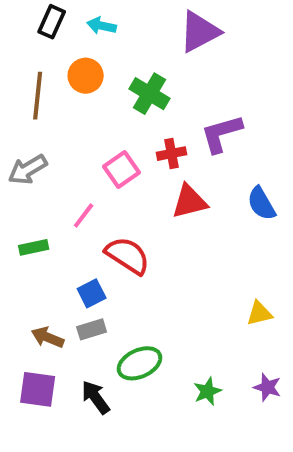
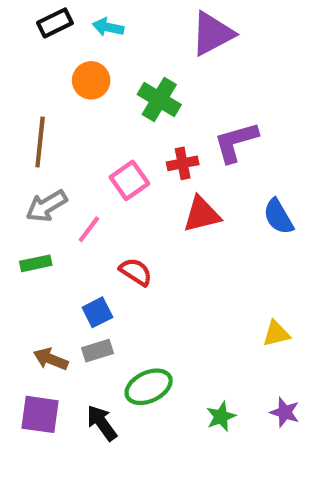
black rectangle: (52, 22) -> (55, 23), turned 40
brown line: (38, 96) -> (40, 142), moved
gray arrow: (28, 170) -> (46, 206), moved
red semicircle: (128, 255) -> (136, 272), size x0.7

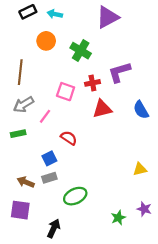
pink square: (129, 180) -> (66, 92), turned -36
green star: (221, 417) -> (118, 218), moved
black arrow: (102, 423) -> (54, 228), moved, turned 60

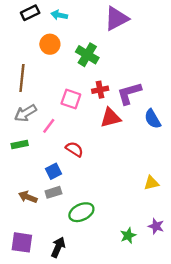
purple L-shape: (119, 72) -> (129, 93), moved
purple square: (20, 210) -> (22, 242), moved

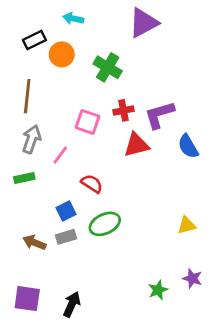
black rectangle: (30, 13) -> (34, 40), moved
gray arrow: (25, 113) -> (32, 139), turned 140
green ellipse: (81, 212) -> (105, 224), moved

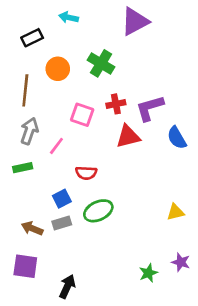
orange circle: (62, 54) -> (58, 69), moved
red semicircle: (92, 184) -> (86, 173), turned 150
purple square: (27, 299) -> (25, 266), moved

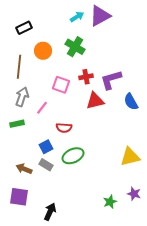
cyan arrow: (69, 17) -> (77, 17), moved, turned 136
yellow triangle: (175, 212) -> (130, 157), size x1.5
gray rectangle: (62, 223) -> (46, 165), turned 48

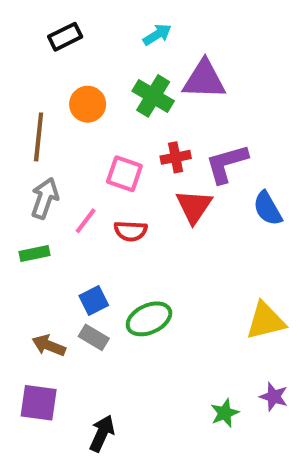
purple triangle: (100, 16) -> (204, 80), moved, turned 30
black rectangle: (24, 28) -> (65, 37), moved
red triangle: (95, 101) -> (194, 206), turned -42
red semicircle: (64, 128) -> (131, 231), moved

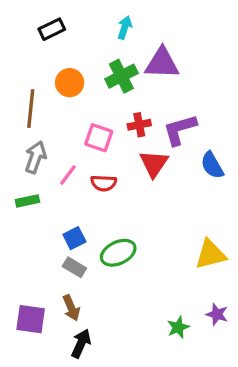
cyan arrow: (157, 35) -> (125, 28), turned -40
green cross: (153, 96) -> (121, 76), turned 32
brown arrow: (49, 345) -> (71, 308), moved, turned -135

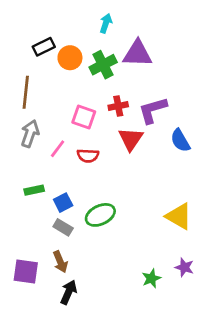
black rectangle: (52, 29) -> (44, 47), moved
orange circle: (70, 83) -> (70, 58), moved
green rectangle: (27, 201) -> (34, 190), moved
yellow triangle: (211, 254) -> (179, 216), turned 44

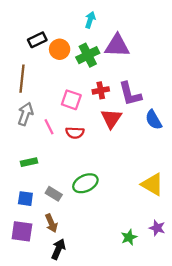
purple L-shape: (153, 110) -> (130, 94), turned -88
pink line: (58, 149) -> (49, 127), turned -63
blue square: (63, 203) -> (25, 199), moved, turned 35

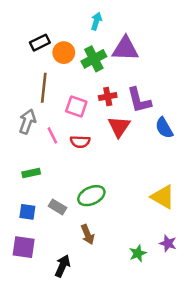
brown line: (22, 79) -> (44, 88), moved
brown arrow: (51, 223) -> (88, 235), moved

